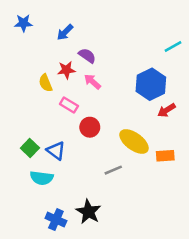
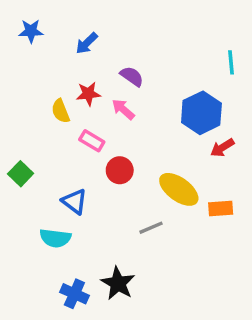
cyan line: (173, 47) -> (231, 62), turned -66
purple semicircle: (87, 56) -> (132, 76), moved
green square: (30, 148) -> (21, 174), moved

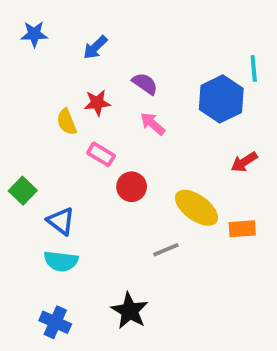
pink arrow: (123, 109) -> (153, 124), moved
blue hexagon: (201, 113) -> (221, 99), moved
blue triangle: (74, 202) -> (61, 221), moved
blue cross: (74, 294) -> (55, 322), moved

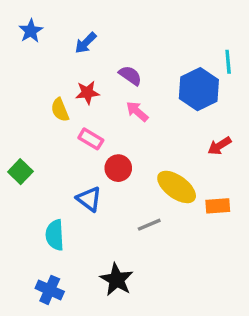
blue star: (34, 34) -> (31, 31), turned -30
blue triangle: (61, 221) -> (89, 199), moved
cyan semicircle: (61, 261) -> (55, 235), turned 80

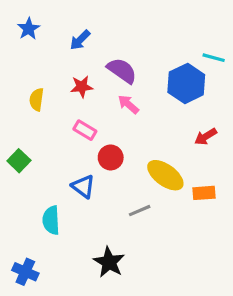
cyan line: (228, 62) -> (214, 58), turned -70
purple semicircle: (130, 75) -> (122, 71), size x1.4
yellow semicircle: (60, 110) -> (37, 100), moved, turned 30
blue cross: (50, 290) -> (25, 272), moved

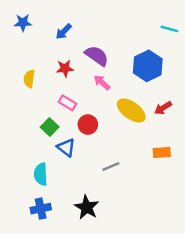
blue star: (29, 29) -> (23, 23), turned 30
cyan line: (214, 58) -> (169, 29), moved
green square: (19, 161) -> (50, 127), moved
yellow ellipse: (165, 175) -> (131, 110), moved
blue cross: (25, 272) -> (41, 209), moved, turned -36

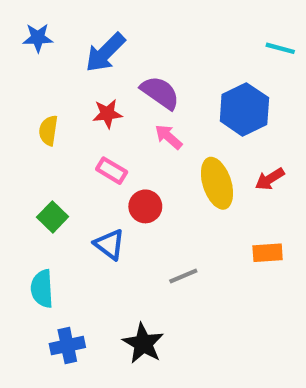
blue arrow: (64, 31) -> (105, 53), size x1.5
yellow ellipse: (131, 110) -> (217, 183), turned 36
green square: (50, 127) -> (53, 217), moved
cyan semicircle: (41, 174) -> (42, 289), moved

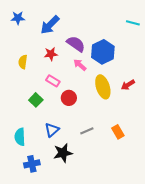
blue hexagon: (244, 109) -> (103, 52), moved
green square: (53, 217) -> (36, 100), moved
blue triangle: (109, 244) -> (52, 130), moved, turned 42
orange rectangle: (268, 253) -> (118, 132), moved, turned 64
black star: (143, 343) -> (63, 153), moved, turned 30

